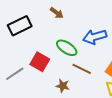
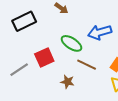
red square: (40, 62) -> (44, 58), turned 36

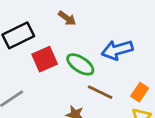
red square: (44, 58) -> (45, 59), moved

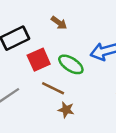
brown line: (100, 92) -> (53, 88), moved

